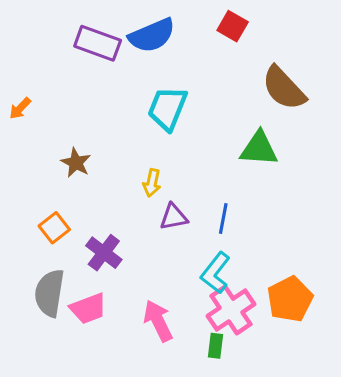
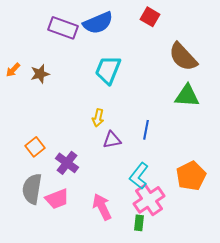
green triangle: (259, 149) -> (187, 96), moved
brown star: (76, 163) -> (40, 74), moved, turned 30
blue line: (223, 219) -> (146, 130), moved
orange pentagon: (290, 299) -> (191, 176), moved

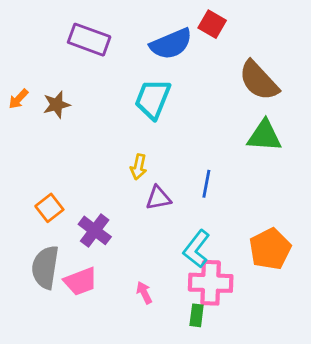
blue semicircle: (98, 23) -> (171, 44), moved
pink cross: (149, 200) -> (211, 283), turned 36
pink arrow: (102, 207) -> (144, 293), size x0.6

